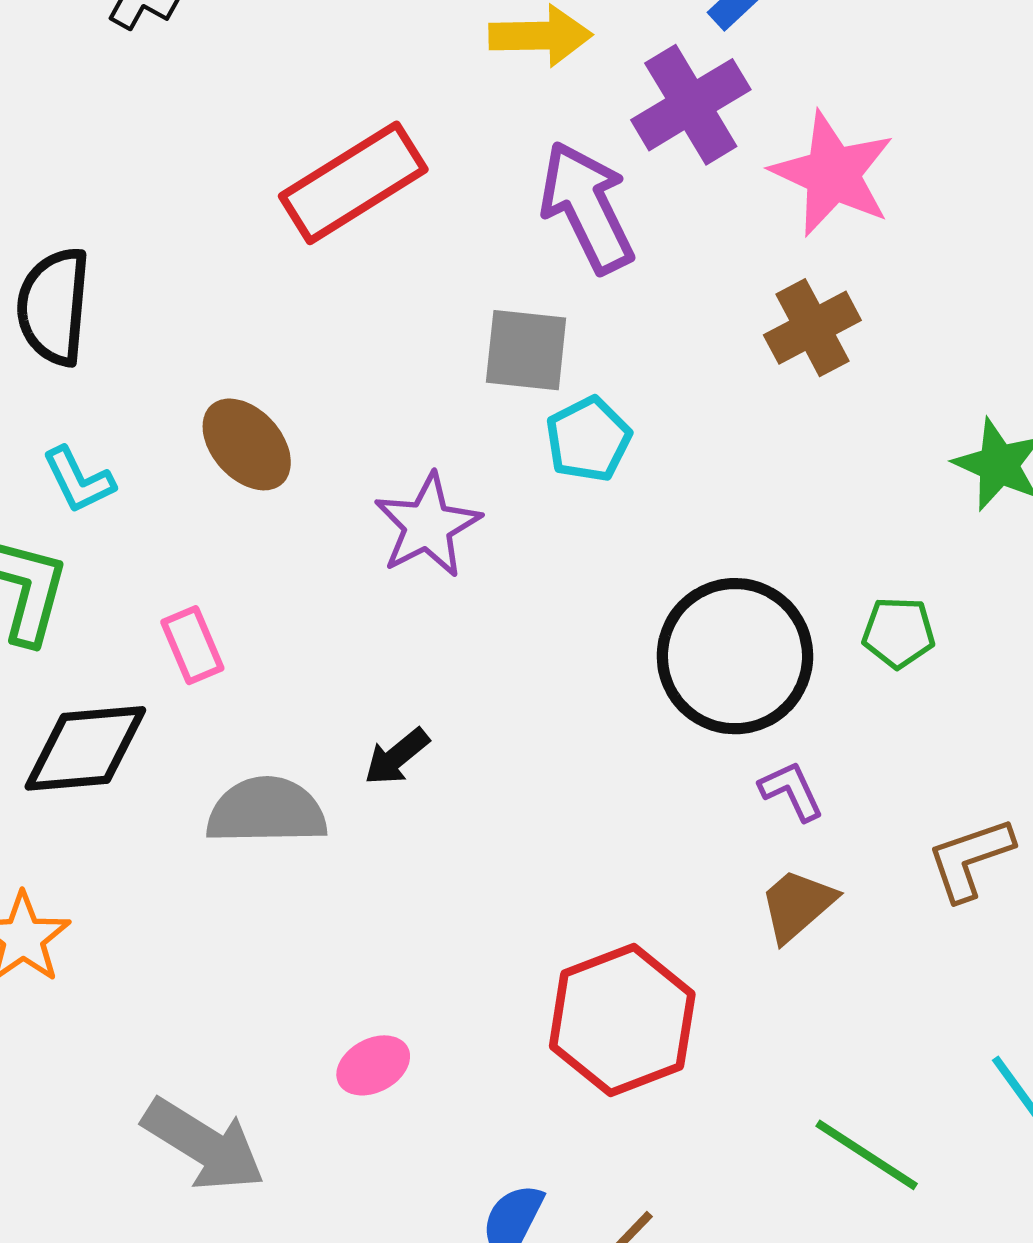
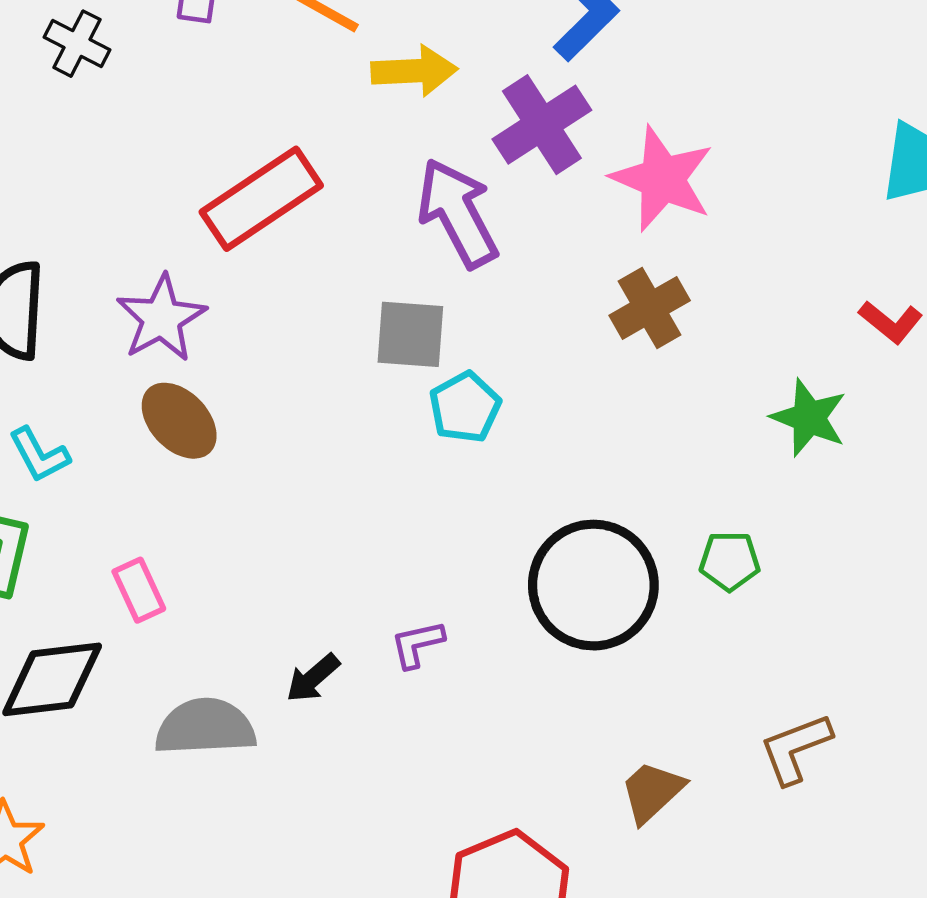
purple star: (428, 525) -> (161, 318), moved
purple L-shape: (791, 791) -> (417, 644), moved, turned -76

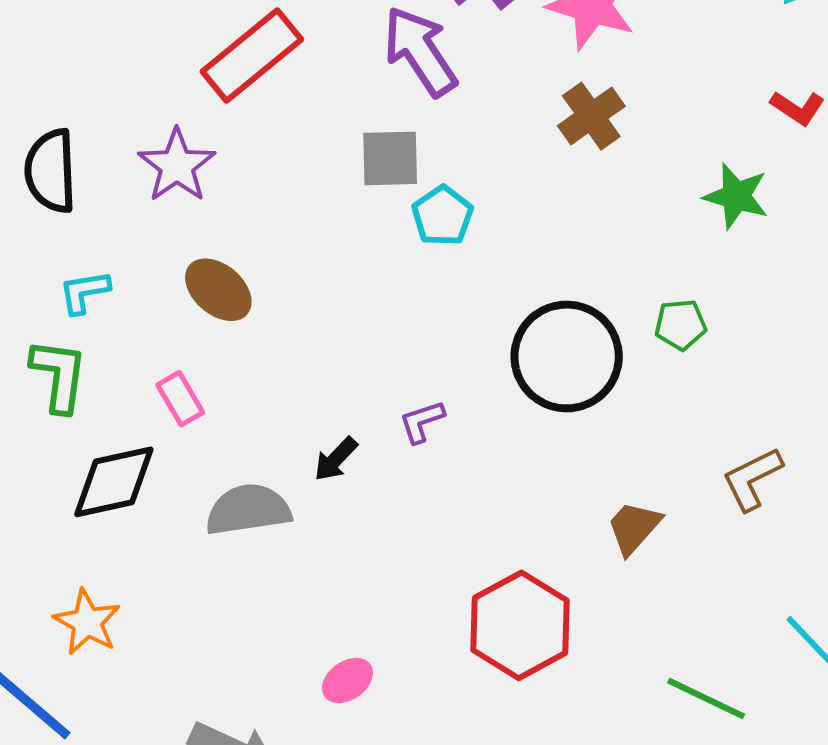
brown ellipse: (179, 421) -> (218, 290), moved
cyan L-shape: (39, 455) -> (84, 292), turned 114

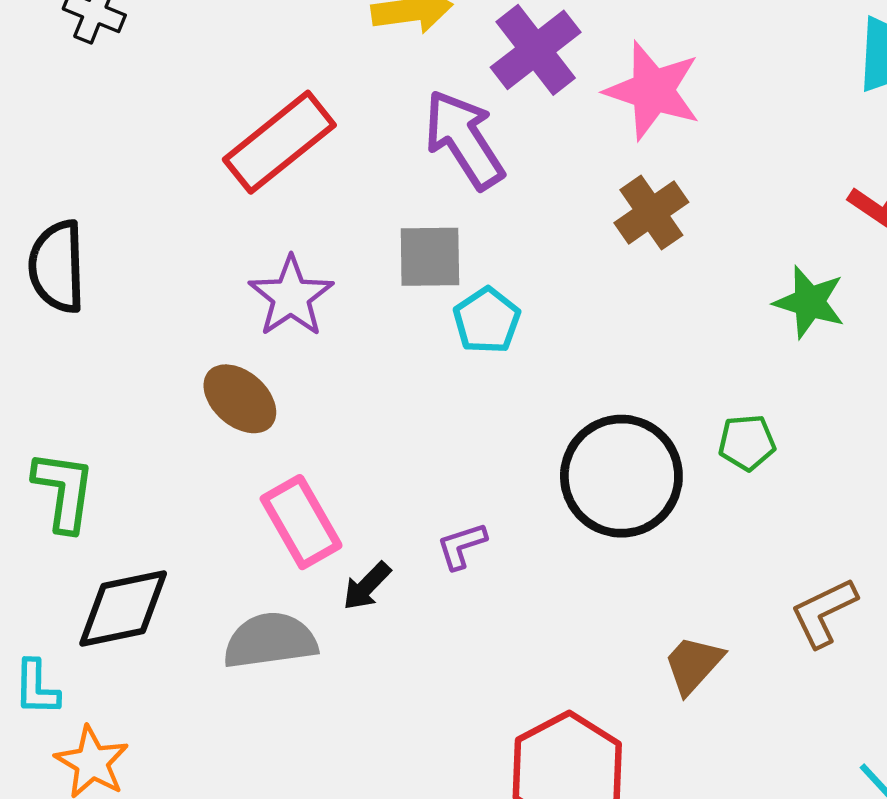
purple star: (177, 166) -> (291, 296), moved
cyan L-shape: (84, 292) -> (37, 688), moved, turned -80
pink rectangle: (180, 399) -> (301, 522), moved, size x1.5

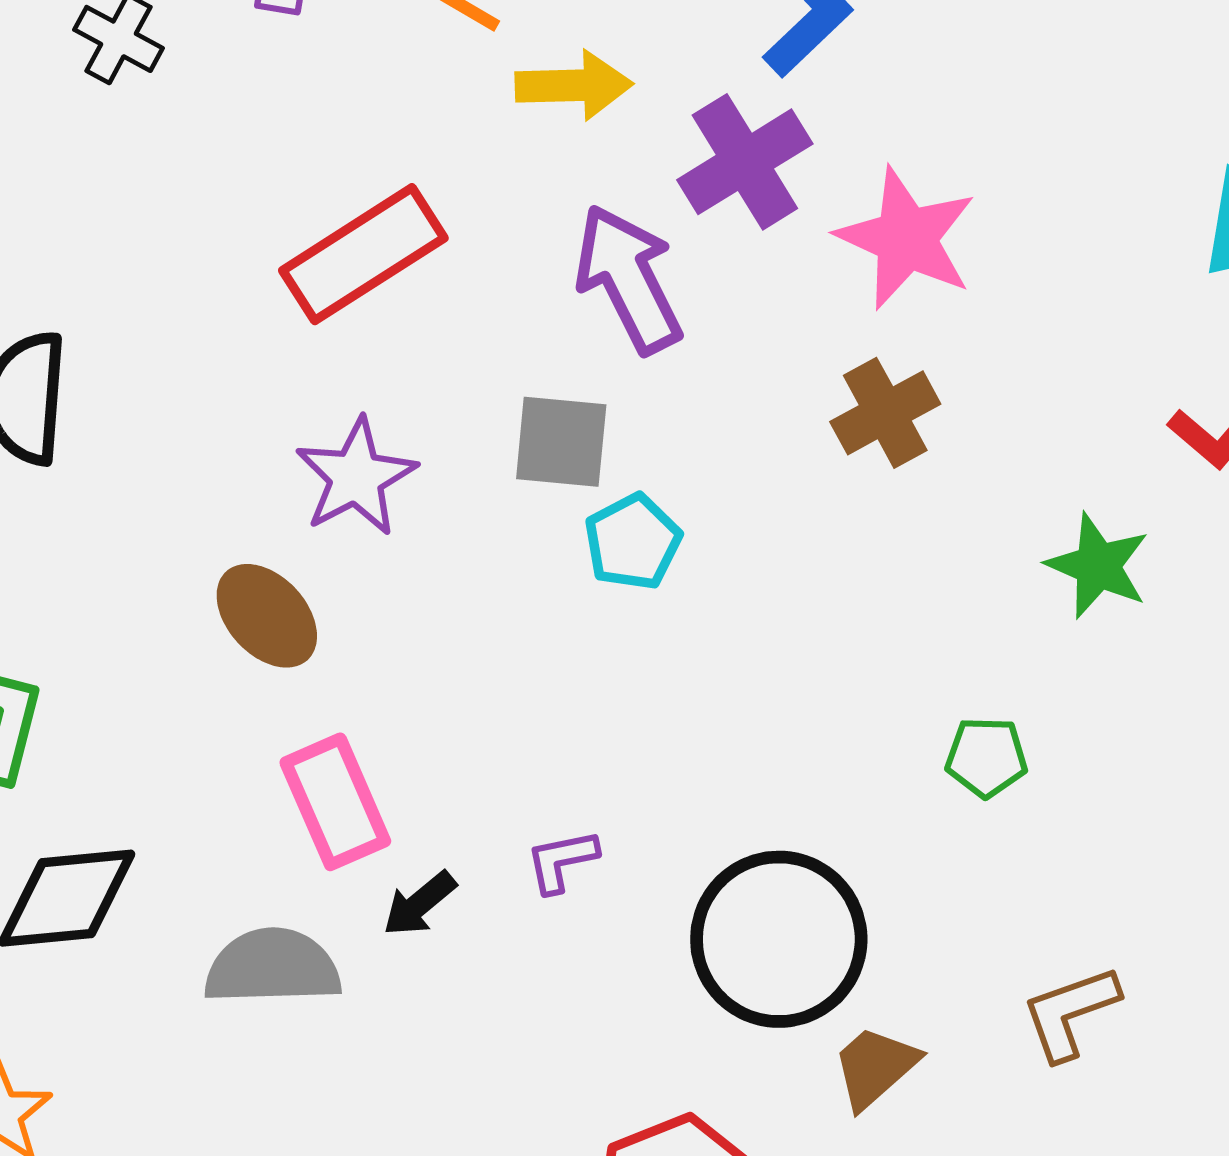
black circle: (621, 476) -> (779, 939), moved

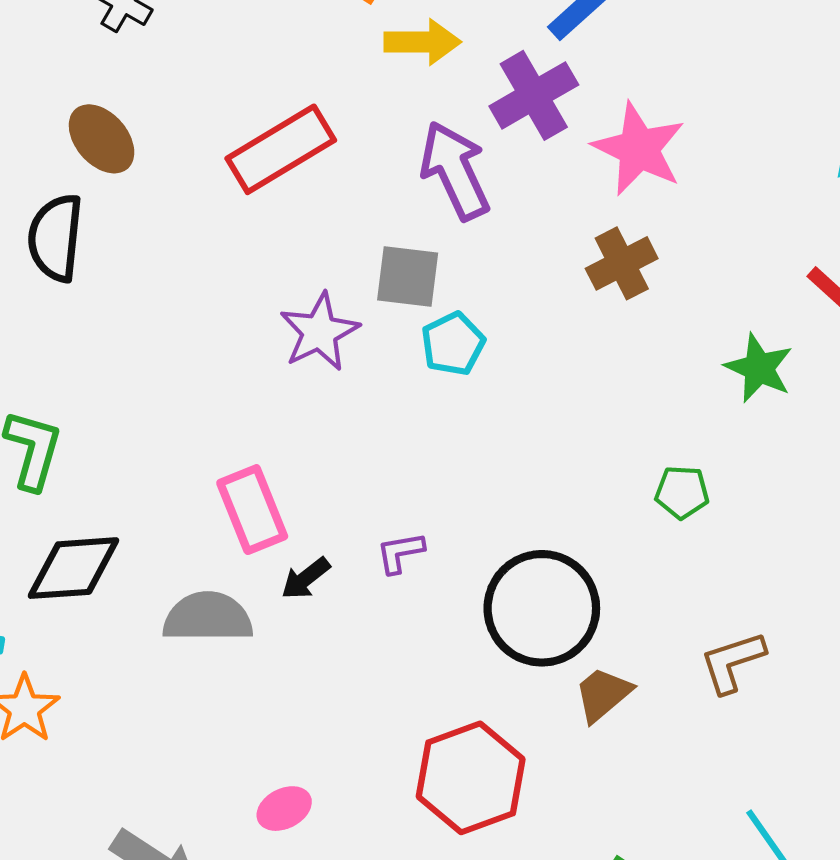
purple star: (356, 477) -> (319, 332), moved
brown ellipse: (267, 616) -> (102, 139), moved

